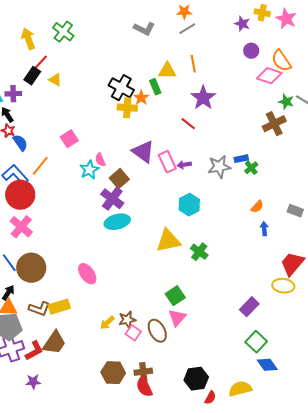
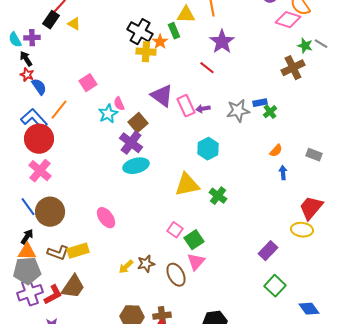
pink square: (133, 333) -> (175, 230), moved
blue diamond: (267, 365) -> (309, 309), moved

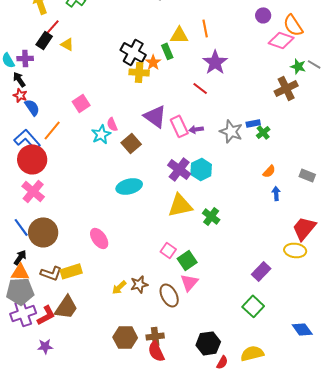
gray star: (238, 111) -> (231, 131), turned 30
purple cross: (131, 143) -> (179, 169), moved
green square: (275, 286) -> (253, 306), moved

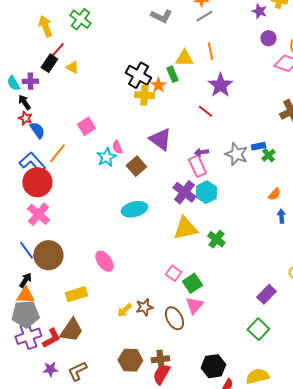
pink rectangle: (179, 126) -> (197, 166), moved
brown L-shape: (51, 273) -> (77, 371), moved, turned 135
red semicircle: (156, 351) -> (161, 374), turned 55

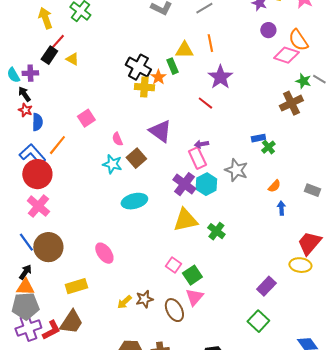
blue semicircle: (37, 130) -> (37, 122), turned 36
gray star: (236, 154) -> (236, 170), moved
cyan star: (106, 157) -> (112, 164), moved, turned -30

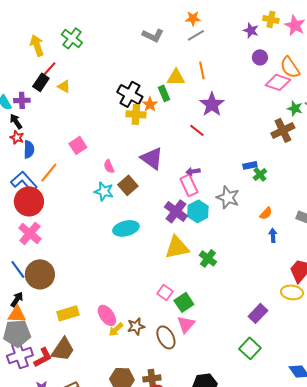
pink ellipse: (104, 253) -> (107, 315), moved

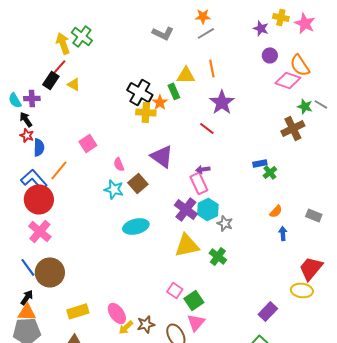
yellow arrow: (37, 45) -> (63, 43), moved
gray star: (228, 197) -> (225, 223), moved, size x0.7

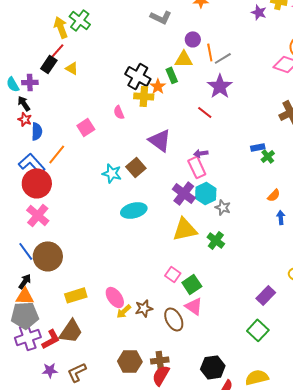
gray line: (206, 33) -> (223, 58), moved
purple circle: (270, 55) -> (193, 39), moved
pink semicircle: (119, 164) -> (119, 112), moved
pink triangle: (196, 322) -> (194, 306), turned -36

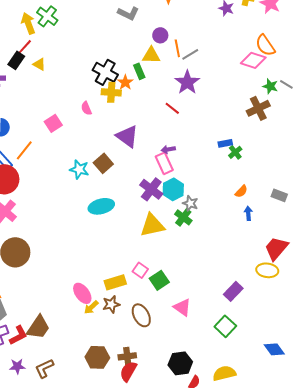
green cross: (216, 240) -> (183, 217), moved
yellow rectangle: (76, 295) -> (115, 282), moved
pink triangle: (194, 306) -> (182, 307), moved

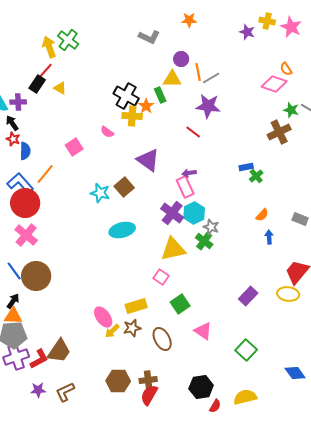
orange semicircle: (265, 45) -> (286, 69), size x0.6
purple star: (187, 82) -> (208, 106), turned -30
pink semicircle: (86, 108) -> (107, 132), turned -32
pink square: (140, 270) -> (161, 277), moved
purple rectangle: (233, 291) -> (248, 296), moved

